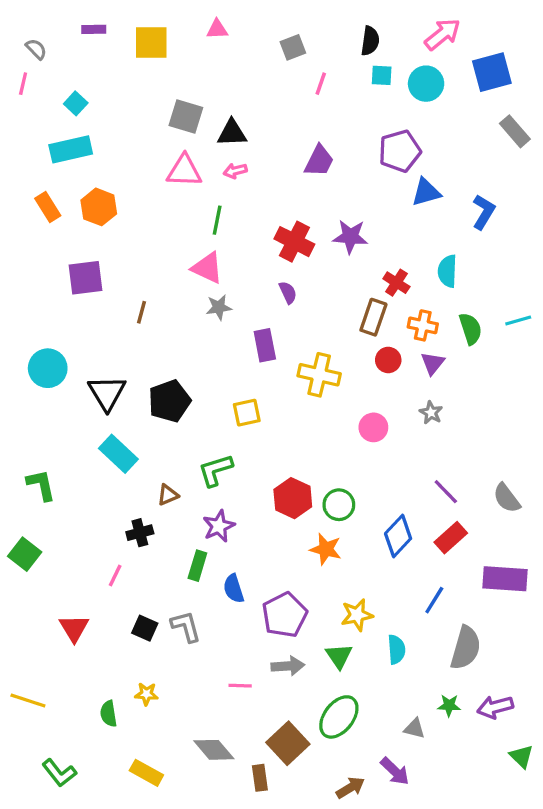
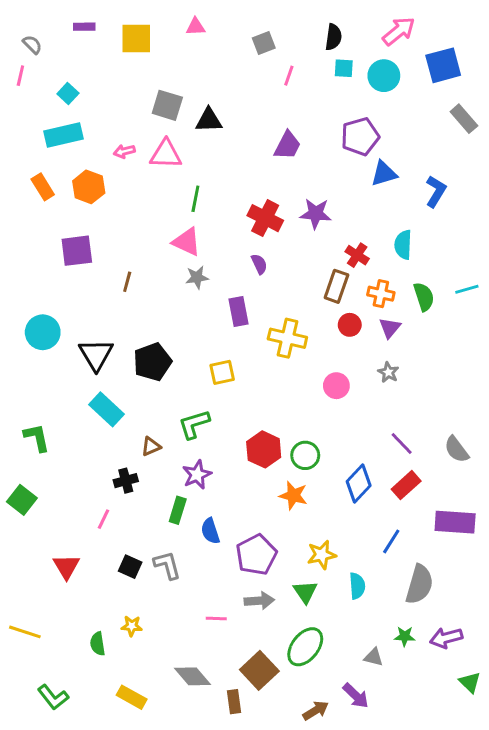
pink arrow: (235, 171) -> (124, 151), moved

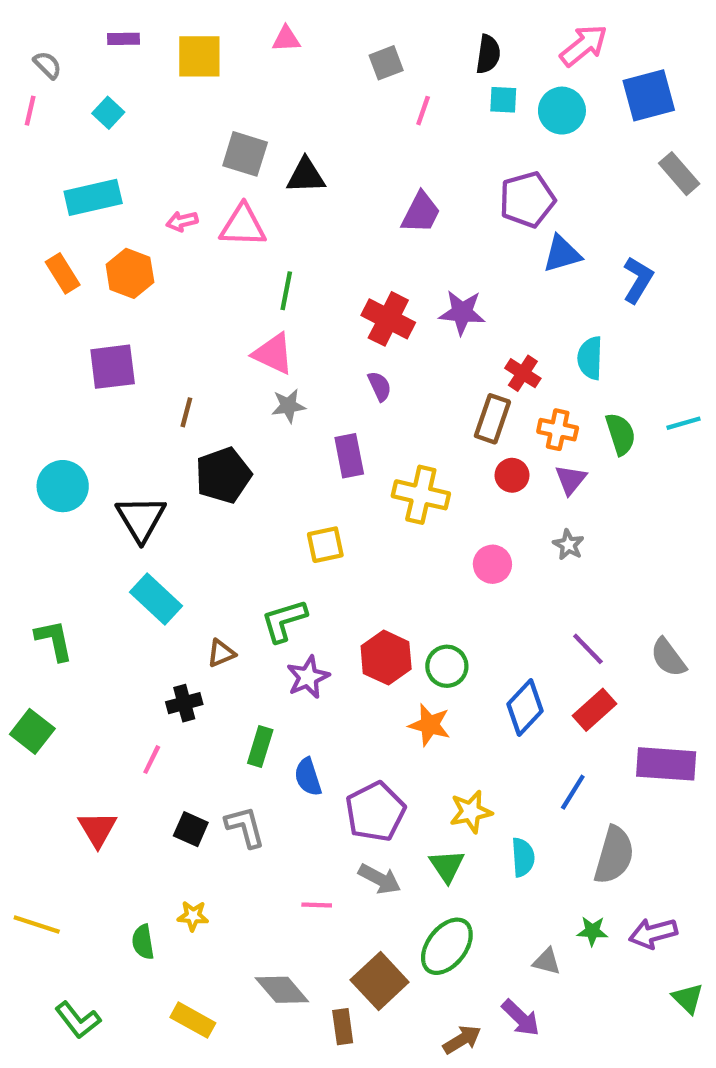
cyan square: (68, 93) -> (108, 113), moved
black pentagon: (152, 362) -> (223, 475), moved
purple star: (197, 475) -> (308, 677), moved
gray arrow: (259, 601) -> (380, 879), turned 32

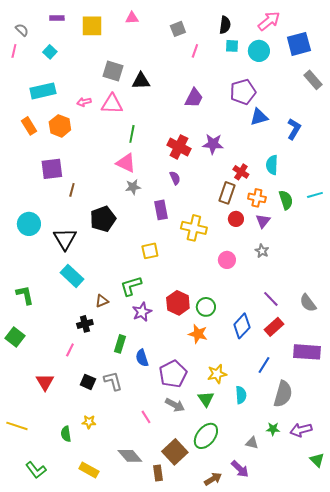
brown line: (186, 412) -> (72, 190), moved
pink line: (317, 905) -> (146, 417), turned 56

